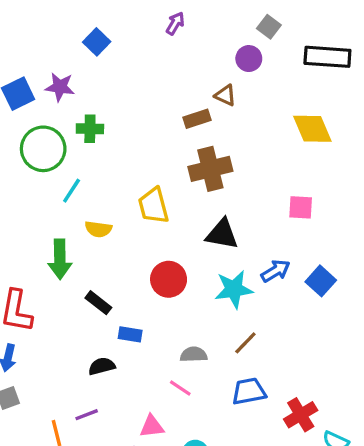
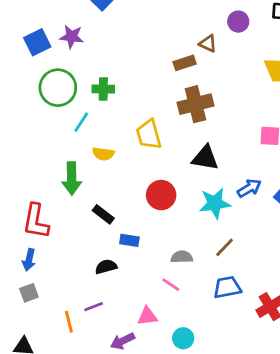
purple circle: (249, 59) -> (238, 22), moved
green cross: (90, 129) -> (103, 89), moved

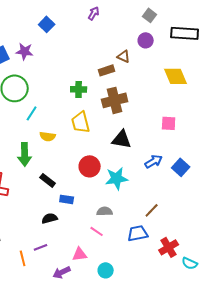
green cross: (103, 89) -> (79, 89), moved
cyan star: (215, 203) -> (117, 178), moved
brown line: (224, 247) -> (152, 210), moved

